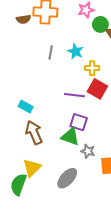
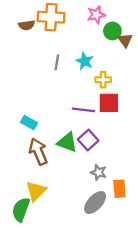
red square: (97, 89) -> (109, 103), turned -30
purple square: (79, 122) -> (88, 140), turned 30
green triangle: (70, 137) -> (67, 142), moved
gray ellipse: (67, 178) -> (95, 203), moved

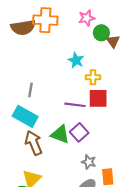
brown semicircle: (27, 25) -> (23, 28), size x1.6
gray line: (57, 62) -> (30, 90), moved
cyan rectangle: (29, 123) -> (25, 116), size x1.6

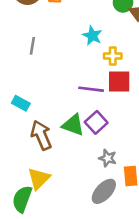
gray line: (30, 90) -> (32, 46), moved
cyan rectangle: (25, 116) -> (21, 103), moved, size x0.6

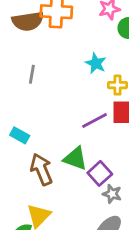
purple line: (91, 89) -> (94, 120), turned -35
purple square: (96, 122) -> (100, 173), moved

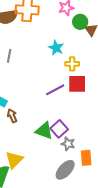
green triangle: (75, 159) -> (44, 131), moved
brown arrow: (41, 169) -> (12, 116), moved, size x0.6

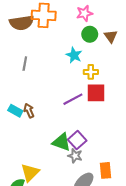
green circle: (80, 22) -> (90, 34), moved
brown arrow: (12, 116) -> (29, 111), moved
gray star: (68, 144) -> (75, 156), moved

